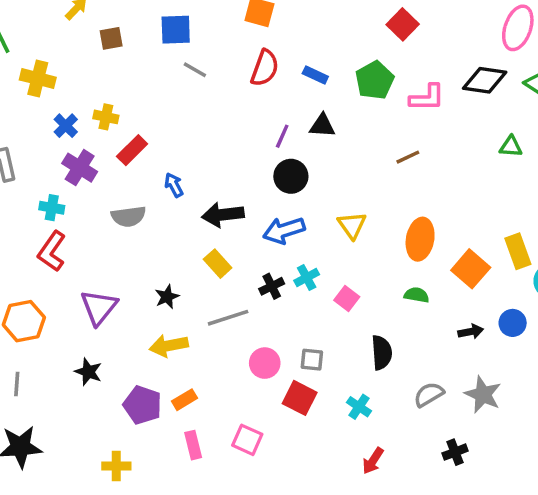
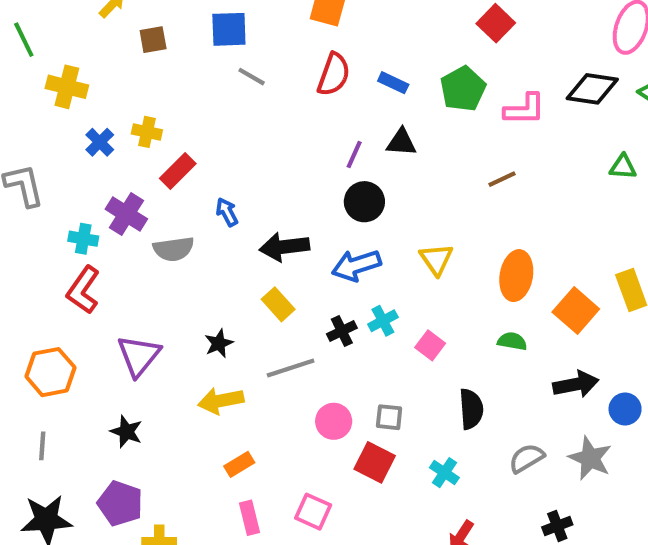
purple cross: (80, 168) -> (126, 214), moved
blue circle: (513, 323) -> (625, 409), moved
black arrow: (471, 332) -> (576, 384), size x1.5
purple pentagon: (143, 405) -> (120, 503), moved

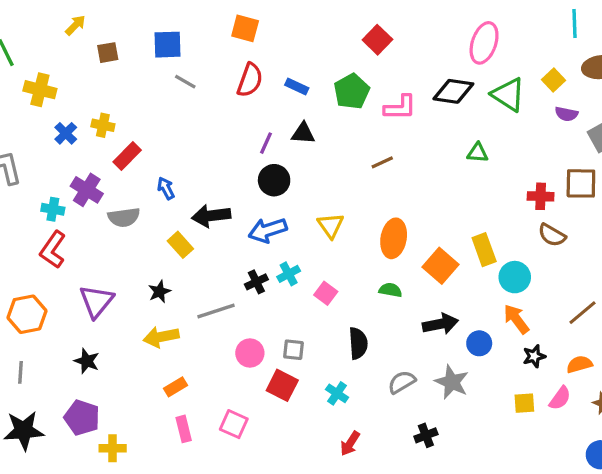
yellow rectangle: (278, 304) -> (180, 245), moved

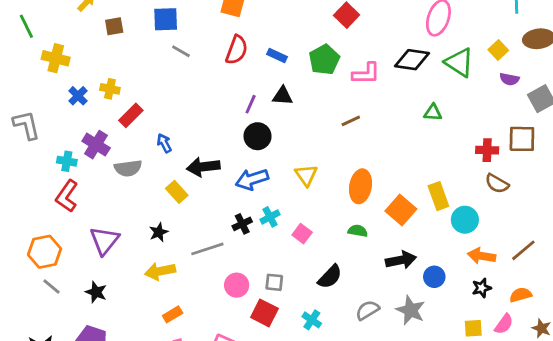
orange arrow: (516, 319) -> (482, 256), moved, turned -44
black semicircle: (358, 343) -> (330, 277), turned 48
gray line: (21, 372) -> (51, 287), moved, turned -54

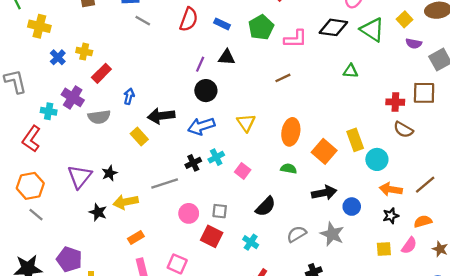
blue arrow: (164, 143) -> (129, 96), turned 42
red L-shape: (67, 196) -> (31, 139), moved
black star: (159, 232) -> (109, 173), moved
black star: (96, 292) -> (98, 212), moved

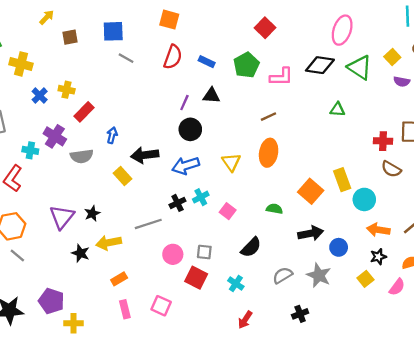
orange ellipse: (291, 132) -> (269, 153), moved
yellow square: (384, 249) -> (365, 279), moved, turned -35

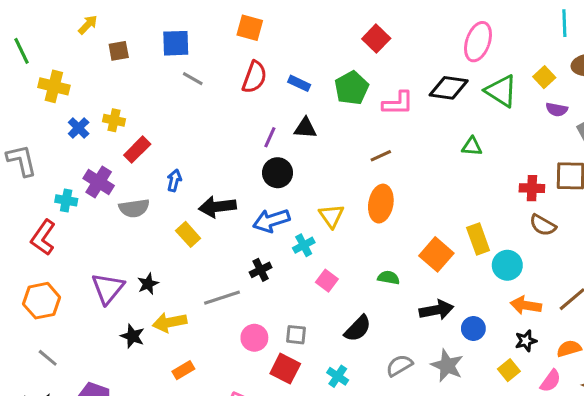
cyan cross: (201, 197) -> (304, 245), moved
gray line: (17, 255) -> (48, 358), moved

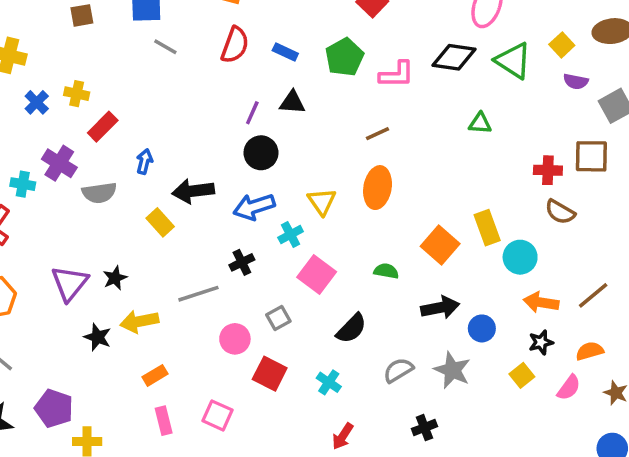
pink square: (327, 281) -> (317, 275), size x1.5
gray square: (296, 335) -> (278, 318), moved, turned -35

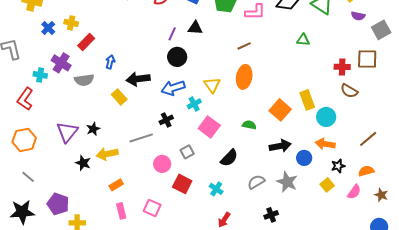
orange arrow: (541, 302) -> (325, 144), moved

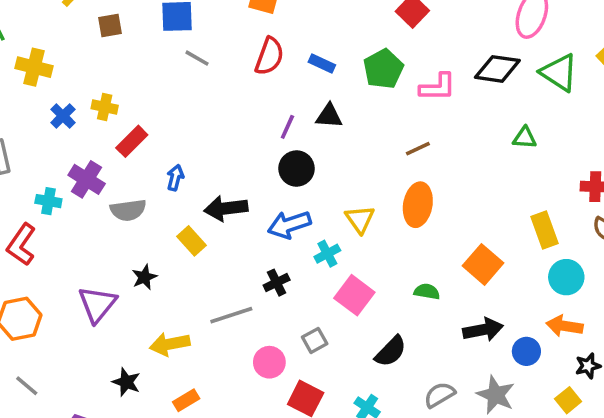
yellow rectangle: (307, 100) -> (545, 230), moved
black star: (93, 129) -> (144, 277), moved
black star: (83, 163) -> (126, 382), moved

